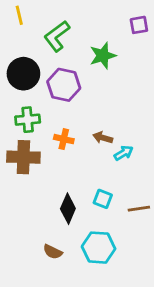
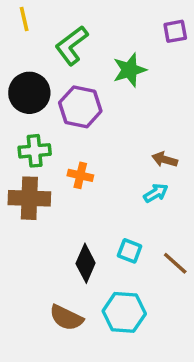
brown arrow: (103, 138) -> (165, 160), moved
brown line: (139, 209) -> (175, 263), turned 50
brown semicircle: (53, 252) -> (66, 318), size x1.4

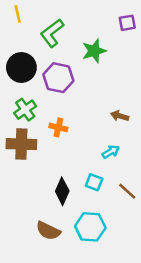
green cross: (35, 151) -> (25, 110), turned -30
cyan arrow: (156, 193) -> (111, 152), moved

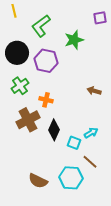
brown cross: (21, 144) -> (28, 120), moved, turned -30
cyan arrow: (111, 152) -> (91, 133), moved
black diamond: (62, 191) -> (54, 130), moved
brown line: (127, 191) -> (90, 162), moved

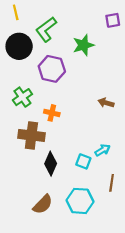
black circle: (17, 53) -> (19, 46), moved
brown cross: (28, 120) -> (31, 135), turned 35
black diamond: (54, 130) -> (51, 164), moved
brown line: (90, 162) -> (112, 183), moved, turned 56
brown semicircle: (38, 181) -> (43, 204), turned -72

